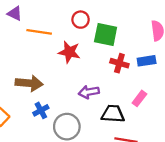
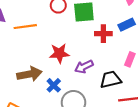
red star: (69, 52) -> (59, 53), moved
blue cross: (41, 110) -> (54, 85), moved

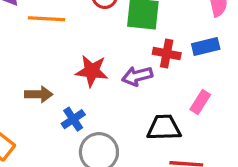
purple arrow: (84, 67) -> (137, 76), moved
brown arrow: (29, 74) -> (39, 94), size x0.7

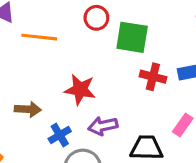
purple arrow: (137, 76) -> (103, 126), moved

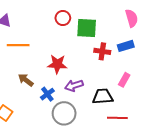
orange line: (39, 37) -> (18, 45), moved
brown arrow: (28, 109) -> (26, 80), turned -140

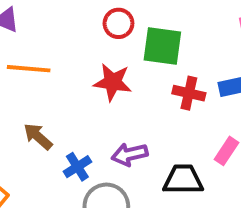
red star: (57, 64) -> (113, 82), moved

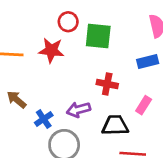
red star: (113, 82) -> (51, 50), moved
red cross: (189, 93) -> (107, 84), moved

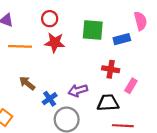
red circle: (68, 22) -> (50, 19), moved
blue rectangle: (148, 61) -> (122, 39), moved
red cross: (107, 84) -> (111, 69), moved

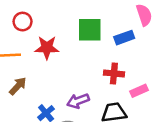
red circle: (50, 19) -> (23, 22), moved
brown arrow: (27, 83) -> (18, 86), moved, turned 98
pink rectangle: (131, 86) -> (139, 91), turned 40

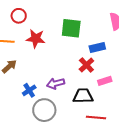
blue rectangle: (124, 38) -> (97, 48), moved
red cross: (114, 73) -> (86, 65), turned 35

